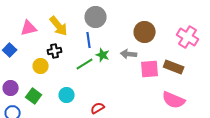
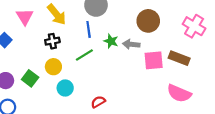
pink triangle: (29, 28) -> (25, 17), turned -48
green star: (103, 55) -> (111, 41), moved
yellow circle: (41, 66) -> (53, 67), moved
green square: (34, 96) -> (30, 78), moved

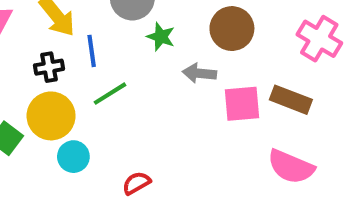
blue line: (89, 29) -> (92, 51), moved
green star: (111, 41) -> (161, 37), moved
yellow circle: (53, 67) -> (51, 116), size x1.5

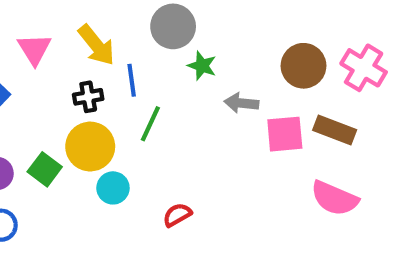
brown circle: (232, 29) -> (303, 66), moved
green line: (110, 94) -> (150, 124), turned -33

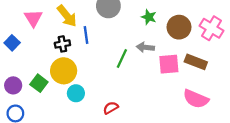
green star: (202, 66) -> (149, 17), moved
green line: (150, 124) -> (122, 59), moved

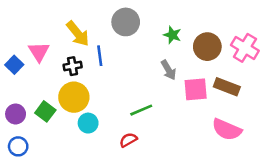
pink triangle: (33, 18) -> (39, 52), moved
gray arrow: (145, 47) -> (168, 70), turned -126
green line: (122, 59) -> (141, 110), moved, turned 42

